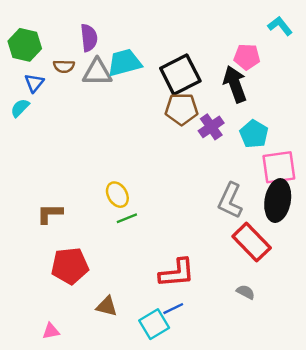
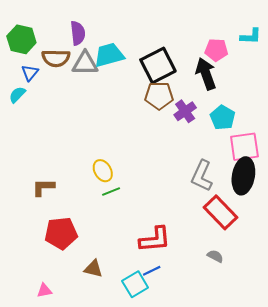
cyan L-shape: (280, 26) -> (251, 36), moved, turned 130
brown semicircle: (64, 66) -> (56, 58), size x1.5

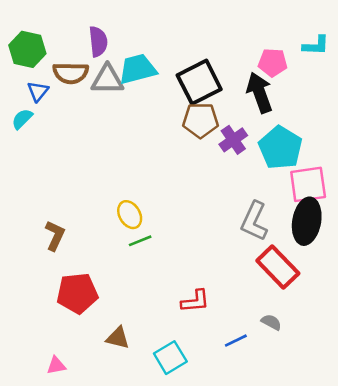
cyan pentagon: (223, 118) -> (280, 148), size x1.4
brown L-shape: (43, 187) -> (55, 236), turned 115
red L-shape: (155, 239) -> (195, 301), size x0.7
blue line: (152, 271) -> (236, 341), moved

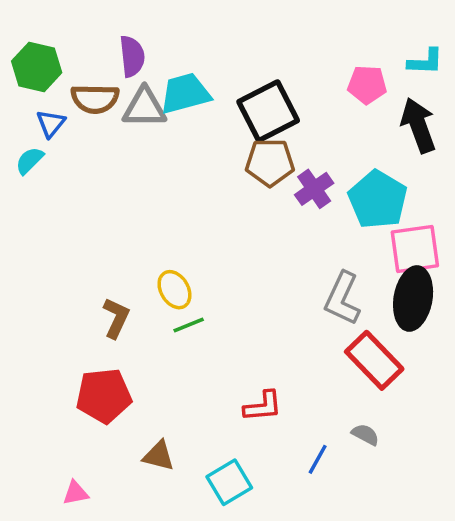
black arrow: (259, 93) -> (418, 125), moved
brown L-shape: (55, 236) -> (116, 318), moved
blue line: (236, 341) -> (318, 459), turned -35

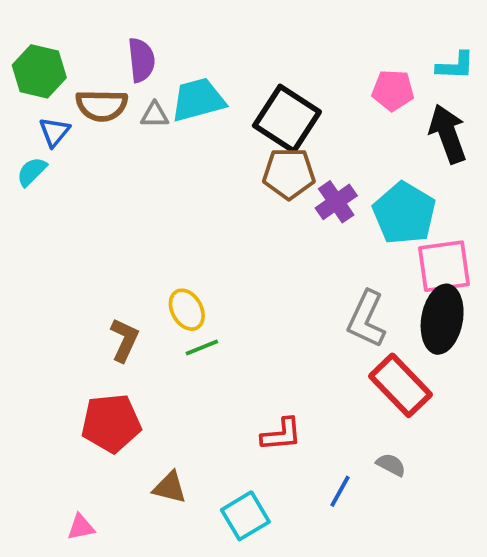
gray triangle: (144, 108) -> (155, 115), size x0.6
black square: (268, 111) -> (287, 119), turned -30

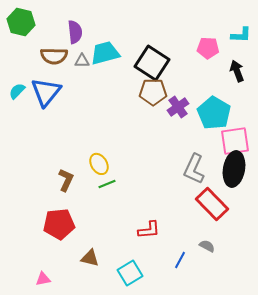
green hexagon: (39, 71) -> (21, 22), moved
blue triangle: (54, 132) -> (46, 92), moved, size x1.8
black arrow: (448, 134) -> (237, 71), size x0.7

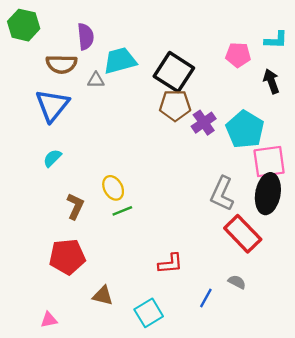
gray triangle: (82, 61) -> (96, 80), moved
cyan semicircle: (17, 91) -> (52, 158), moved

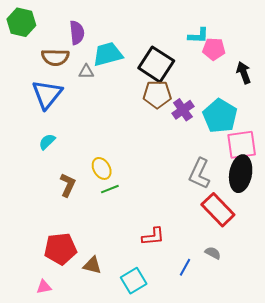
cyan L-shape: (276, 40) -> (198, 36), moved
red pentagon: (67, 257) -> (60, 249), moved

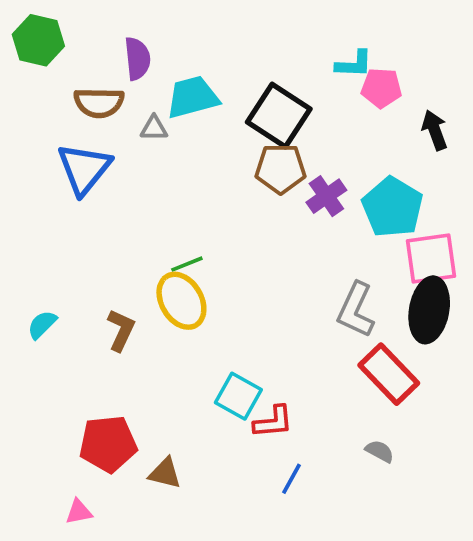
cyan semicircle: (47, 142) -> (42, 325), moved
yellow ellipse: (102, 168) -> (181, 301), size x1.4
green line: (110, 189) -> (187, 264), moved
blue line: (185, 267) -> (292, 479), moved
cyan square: (134, 281) -> (238, 396), moved, turned -30

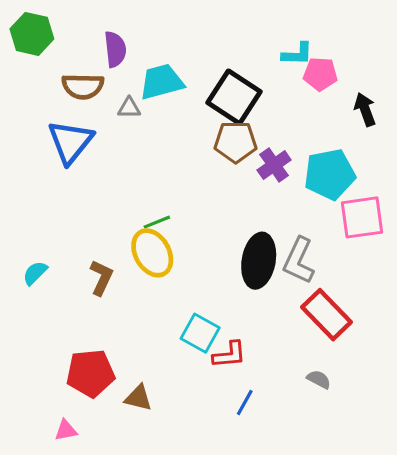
cyan pentagon: (392, 207) -> (330, 174), turned 30
black ellipse: (429, 310) -> (259, 261), moved

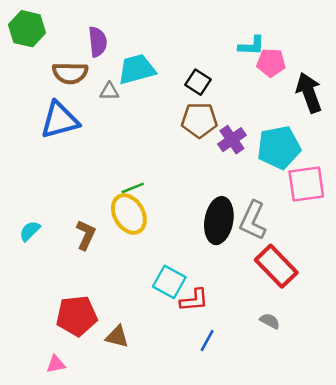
black square: (234, 97) -> (198, 82), size x0.6
black arrow: (365, 109) -> (309, 93), size x1.4
blue triangle: (70, 142) -> (60, 120), turned 36

